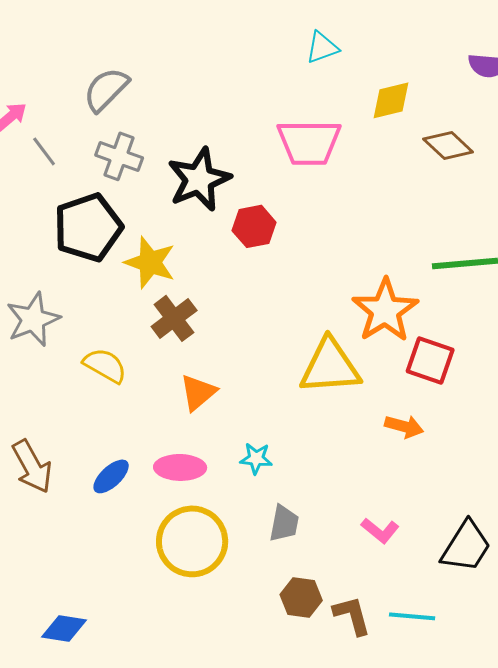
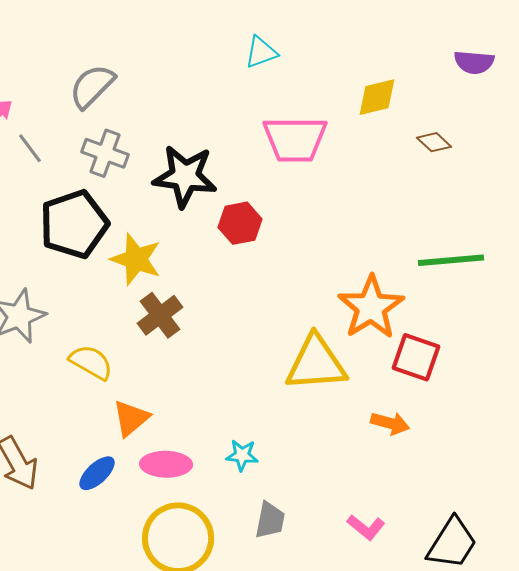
cyan triangle: (322, 47) -> (261, 52), moved
brown diamond: (448, 145) -> (434, 142), size x0.7
black star: (199, 179) -> (185, 176), turned 30
orange triangle: (198, 392) -> (131, 418), moved

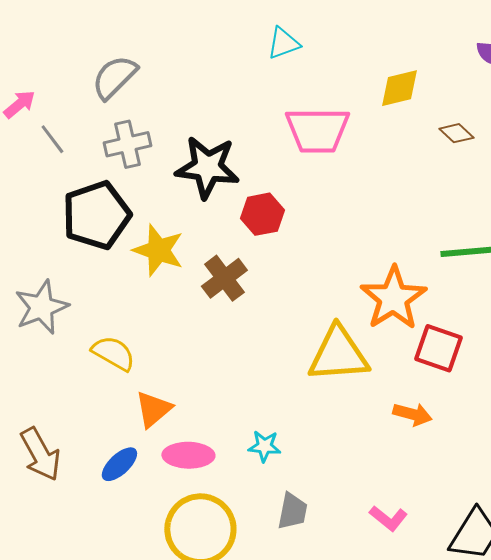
gray cross: (105, 153) -> (127, 144), turned -33
brown cross: (160, 315) -> (224, 278), moved

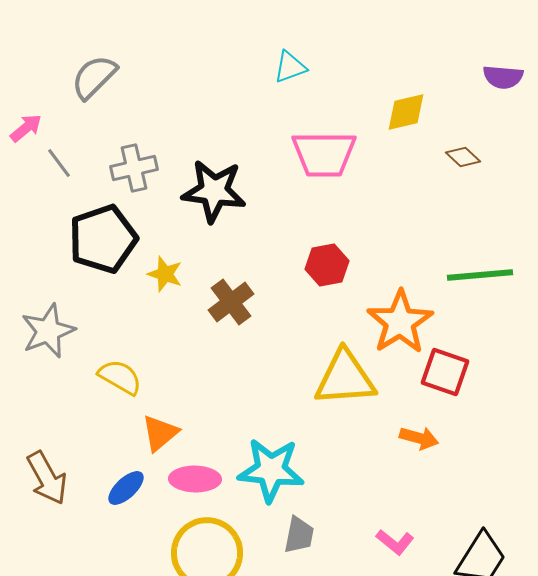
gray semicircle: (114, 77) -> (94, 77), moved
red hexagon: (262, 214) -> (327, 265), moved
yellow star: (158, 250) -> (165, 274), size x0.7
cyan star: (264, 446) -> (271, 470), size x2.0

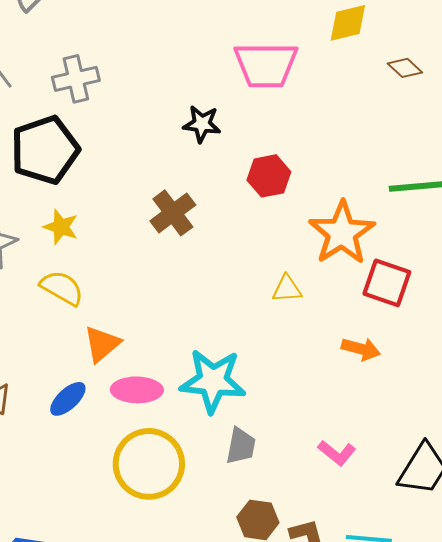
black star: (214, 191) -> (202, 124), moved, size x0.6
yellow star: (165, 274) -> (61, 227), moved
yellow triangle: (345, 378) -> (287, 289), size x0.5

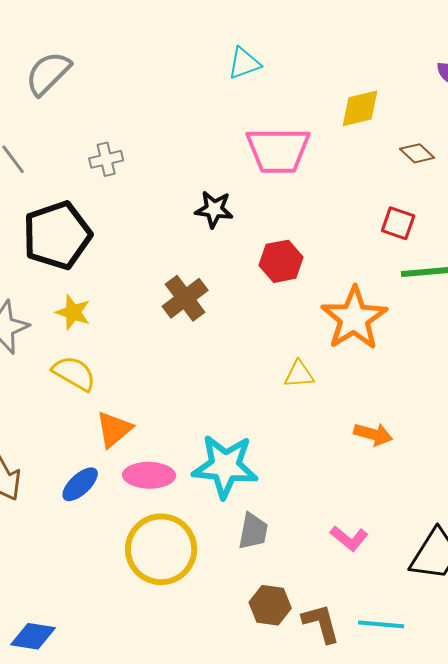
gray cross: (76, 79) -> (106, 159), moved, size x0.7
red square: (387, 283) -> (398, 223), moved, size x0.7

